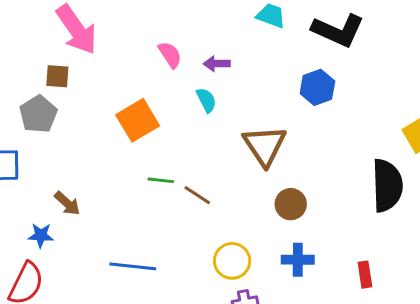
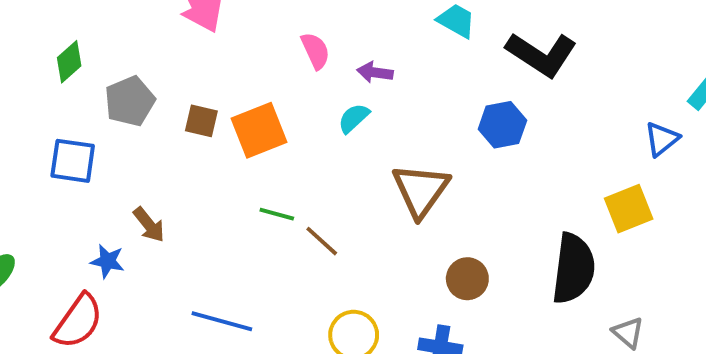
brown square: (57, 76) -> (201, 121), moved
cyan semicircle: (206, 100) -> (354, 118), turned -115
brown circle: (291, 204) -> (467, 279), moved

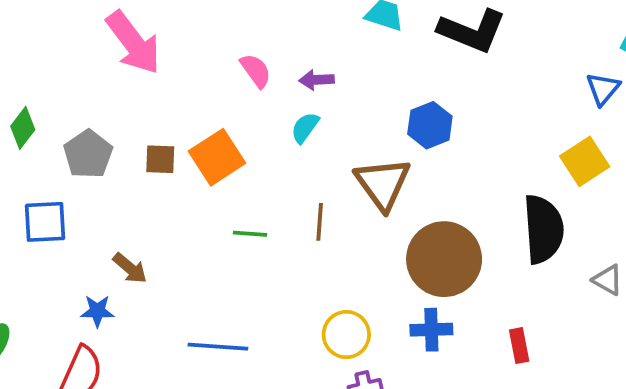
blue hexagon: (502, 125) -> (430, 125), moved
brown line: (322, 241) -> (320, 222), moved, turned 63
brown circle: (467, 279) -> (444, 259), size x1.8

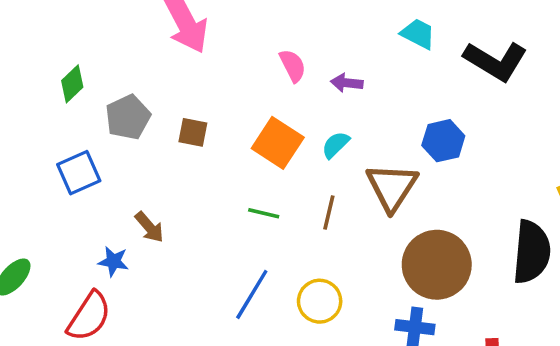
cyan semicircle: (305, 128) -> (336, 145), moved
orange square: (217, 157) -> (278, 143), moved, turned -33
blue square: (45, 222) -> (79, 173), turned -30
yellow circle: (346, 335) -> (320, 301), moved
blue line: (218, 347) -> (252, 294), moved, turned -72

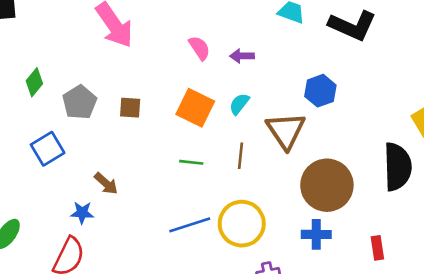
blue line: (252, 294) -> (190, 225), turned 48
yellow circle: (320, 301) -> (242, 224), size x1.4

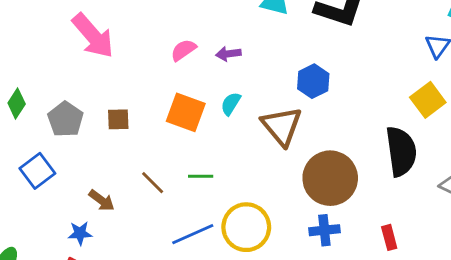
pink semicircle: (199, 48) -> (183, 50), turned -85
brown line: (240, 156) -> (153, 183), moved, turned -45
green line: (191, 162) -> (201, 176), moved

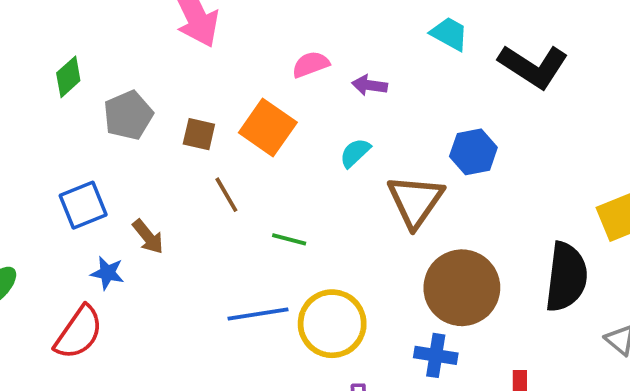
orange square: (186, 112) -> (268, 127), moved
blue square: (37, 171) -> (83, 205), moved
brown line: (153, 183) -> (226, 195), moved

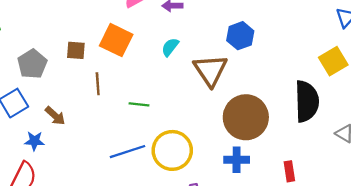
gray pentagon: (128, 115) -> (32, 64), moved
brown line: (226, 195) -> (98, 84), turned 35

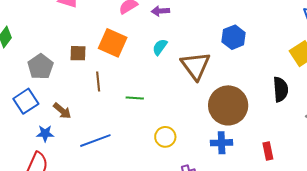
blue hexagon: (240, 36) -> (234, 37), moved
black semicircle: (307, 101) -> (281, 89), size x0.7
yellow circle: (172, 150) -> (165, 137), size x0.6
blue line: (127, 152) -> (95, 141), moved

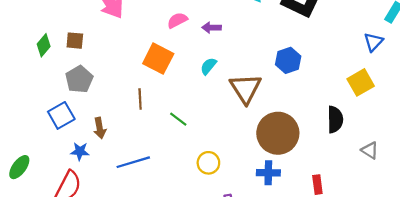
brown square: (78, 53) -> (75, 41), moved
green line: (135, 98) -> (178, 119), turned 30
brown arrow: (62, 111) -> (100, 128), turned 36

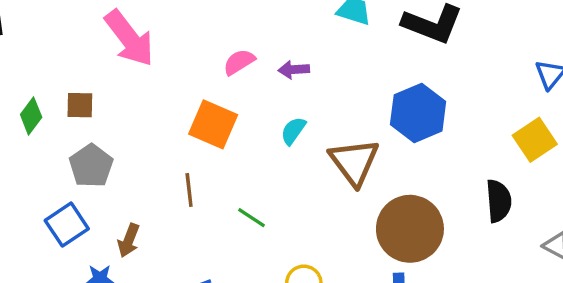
blue hexagon: (288, 60) -> (418, 113), size x1.4
brown arrow: (100, 128) -> (129, 240), turned 36

